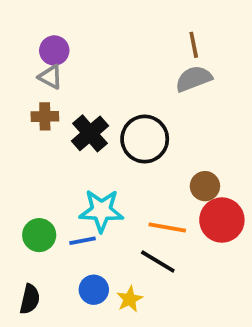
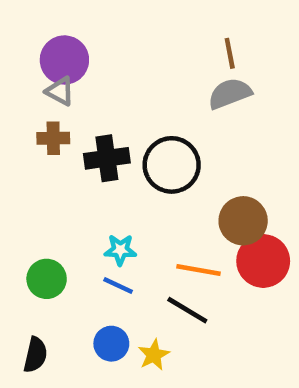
purple circle: (54, 50) -> (64, 60), size x1.4
black cross: (90, 133) -> (107, 158), turned 33
brown circle: (205, 186) -> (243, 221), size x1.4
cyan star: (101, 211) -> (120, 250), size x0.6
blue line: (83, 241) -> (118, 286), moved, turned 36

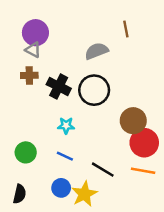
gray semicircle: (230, 93) -> (97, 51), moved
black cross: (107, 158) -> (59, 86), turned 35
cyan star: (120, 250) -> (66, 126), moved
orange line: (198, 270) -> (143, 171), moved
yellow star: (154, 355) -> (84, 194), size x1.5

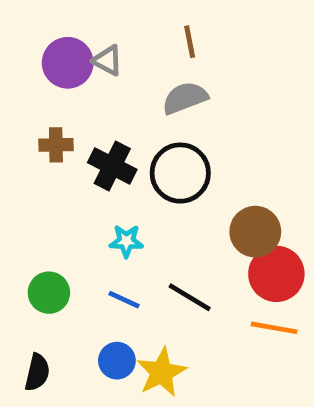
brown line: (126, 29) -> (190, 42), moved
gray triangle: (33, 50) -> (108, 60), moved
black line: (103, 170) -> (190, 297), moved

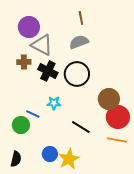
gray triangle: (108, 60) -> (42, 45), moved, size x1.6
blue line: (124, 300) -> (33, 114), moved

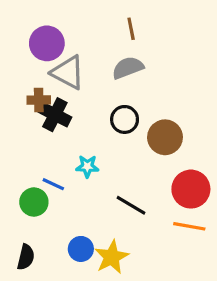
black cross: (48, 71) -> (55, 115), moved
black circle: (77, 74) -> (125, 119), size x0.7
brown circle: (109, 99) -> (165, 137), moved

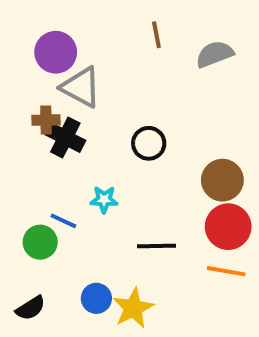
gray semicircle: (128, 68) -> (215, 54), moved
brown circle: (165, 137) -> (222, 180), moved
black line: (131, 205) -> (156, 246), turned -32
black semicircle: (26, 257) -> (30, 308), turned 45

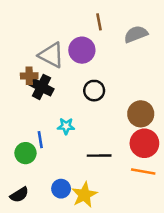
purple circle: (56, 52) -> (82, 50), moved
blue line: (63, 221) -> (40, 140), turned 56

